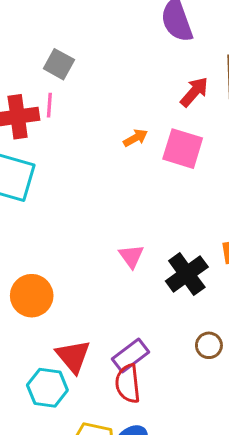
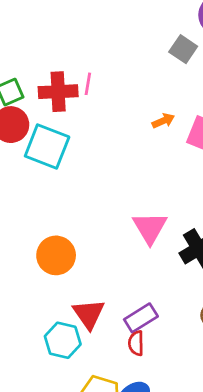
gray square: (59, 64) -> (183, 49), moved
pink triangle: (131, 256) -> (150, 228), size x1.5
red semicircle: (128, 384) -> (136, 343), size x0.7

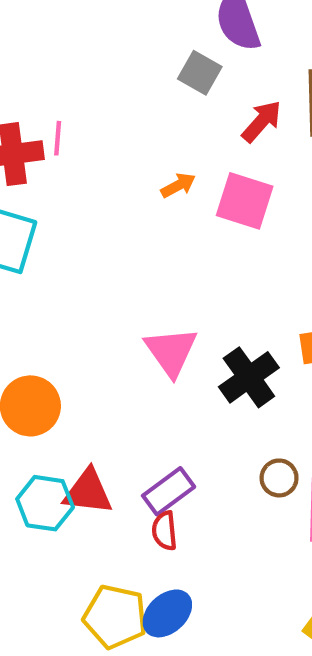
red triangle: (89, 314) -> (88, 492), turned -44
cyan hexagon: (63, 340) -> (45, 503), moved

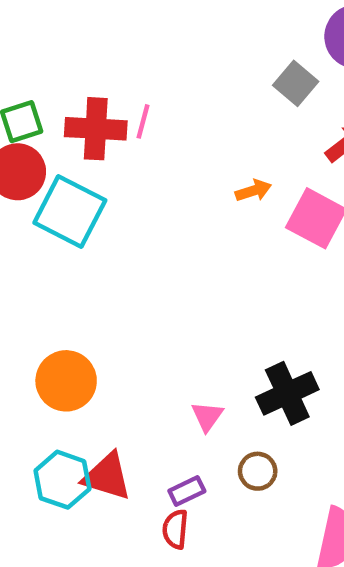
pink triangle: (171, 352) -> (207, 416), moved, size x0.6
brown circle: (279, 478) -> (258, 471), moved
purple rectangle: (169, 491) -> (187, 491), size x0.7

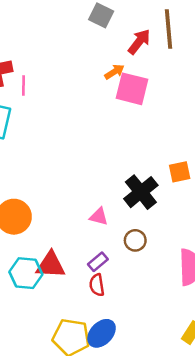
pink line: (143, 121) -> (23, 85), moved
orange arrow: (253, 191) -> (114, 72), moved
pink triangle: (207, 416) -> (99, 217), turned -36

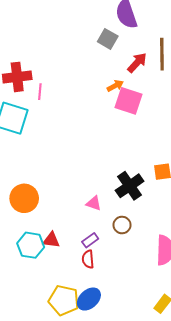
red triangle: (51, 265) -> (51, 240), size x0.7

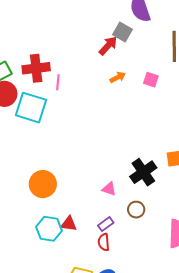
red arrow: (137, 63) -> (108, 46), moved
orange arrow: (115, 86) -> (118, 77), moved
pink square: (129, 101) -> (151, 80), moved, size x0.6

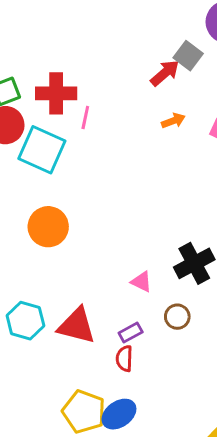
orange circle: (43, 184) -> (48, 227), moved
red triangle: (69, 224) -> (77, 326), size x1.6
cyan hexagon: (49, 229) -> (25, 321), moved

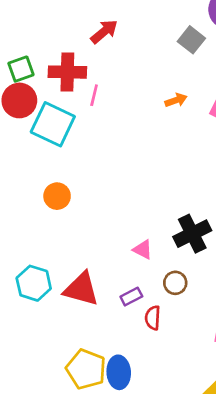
red arrow: (165, 73) -> (104, 32), moved
orange circle: (48, 227) -> (57, 196), size x0.7
red semicircle: (124, 359) -> (153, 318), moved
blue ellipse: (119, 414) -> (119, 372), turned -60

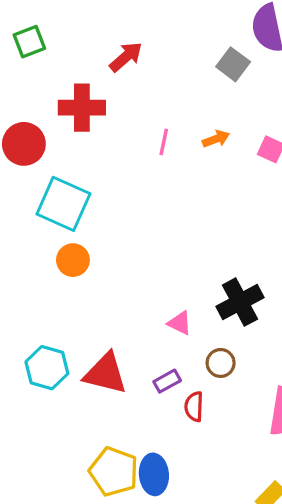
green square: (21, 69) -> (29, 42), moved
pink line: (94, 95) -> (164, 142), moved
cyan square: (53, 124) -> (63, 204), moved

